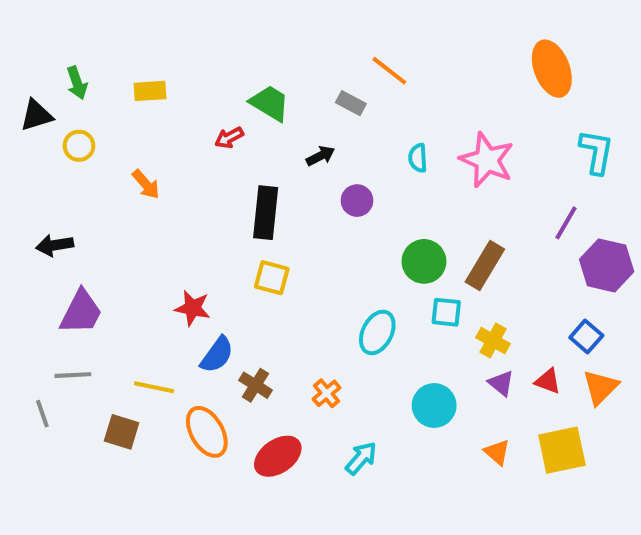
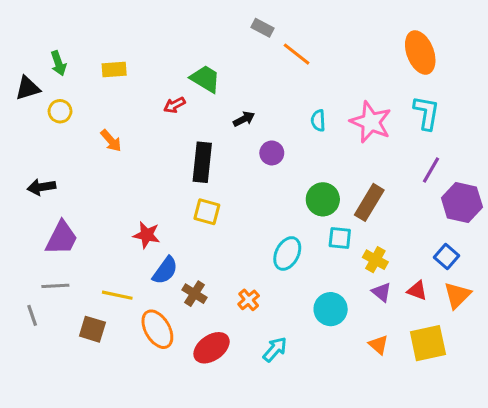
gray rectangle: (351, 103) -> (263, 28), moved
cyan L-shape: (596, 152) -> (426, 113), moved

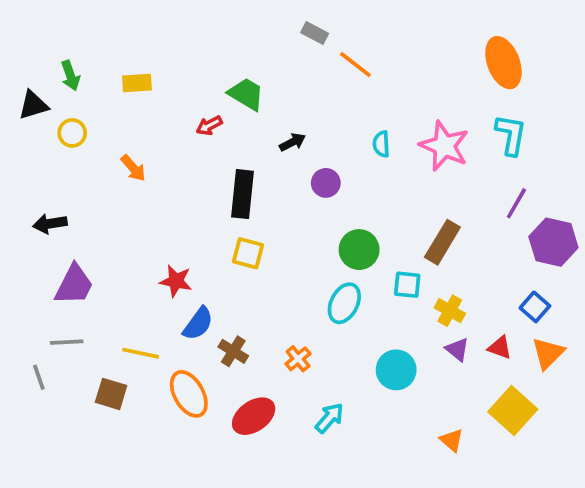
green circle: (323, 199) -> (359, 250), moved
yellow square: (428, 343) -> (513, 411), turned -36
orange triangle: (378, 345) -> (452, 440), moved

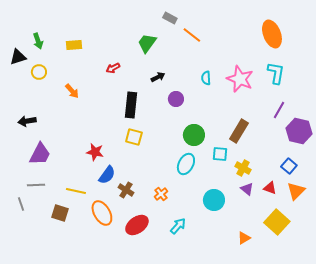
green trapezoid: (246, 94) -> (147, 43), moved, turned -85
orange triangle: (452, 440) -> (244, 238), turned 48

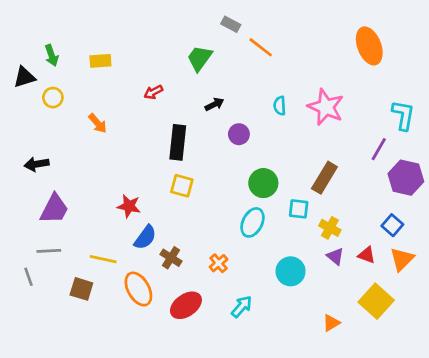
cyan L-shape: (276, 73) -> (403, 115), moved

